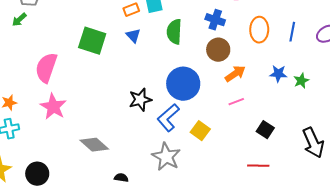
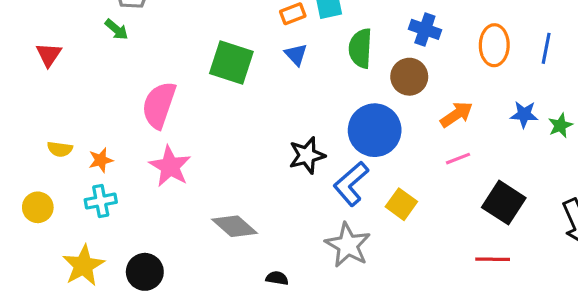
green arrow: (19, 20) -> (116, 29), turned -98
brown circle: (218, 50) -> (409, 77), moved
black square: (265, 130) -> (504, 203), size x1.5

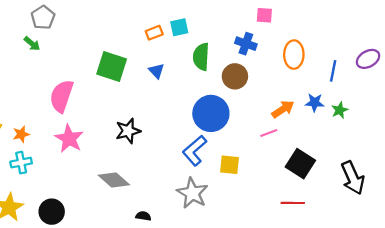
blue line: (546, 48) -> (333, 71), moved
blue triangle: (296, 55) -> (156, 71), moved
orange arrow: (456, 114) -> (283, 109), moved
black star: (307, 155) -> (128, 131), moved
yellow square: (401, 204) -> (229, 165), turned -30

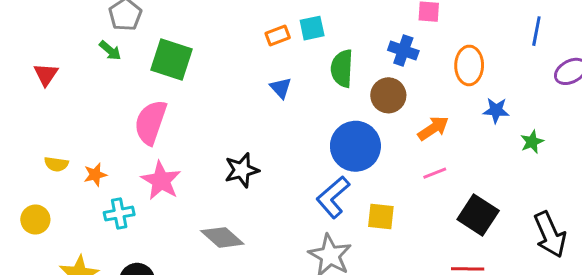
green square: (112, 67) -> (171, 59), moved
blue line: (333, 71) -> (536, 31), moved
blue star: (315, 103) -> (496, 110), moved
orange arrow: (283, 109) -> (433, 128), moved
cyan cross: (21, 163) -> (119, 214), moved

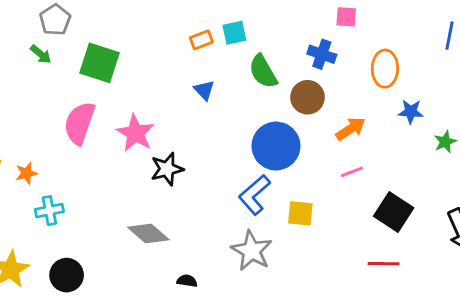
green semicircle: (342, 68) -> (263, 71), turned -33
pink star: (161, 181) -> (135, 133), moved

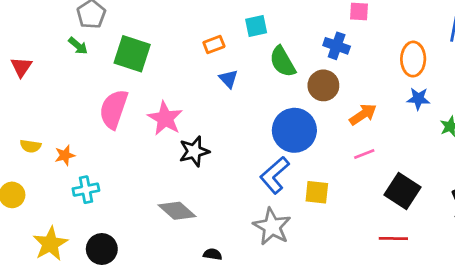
orange rectangle: (201, 40) -> (214, 45), moved
orange ellipse: (385, 69) -> (413, 59), moved

